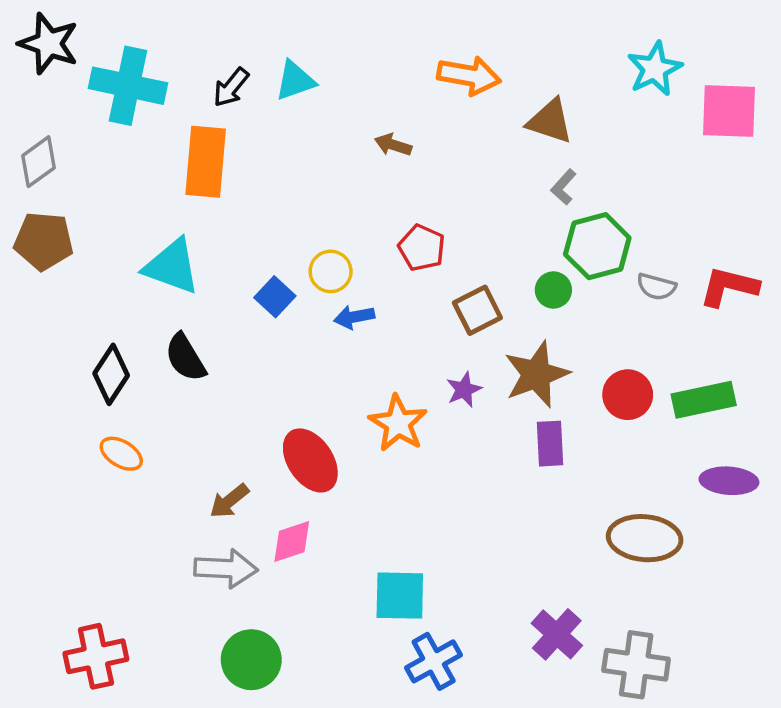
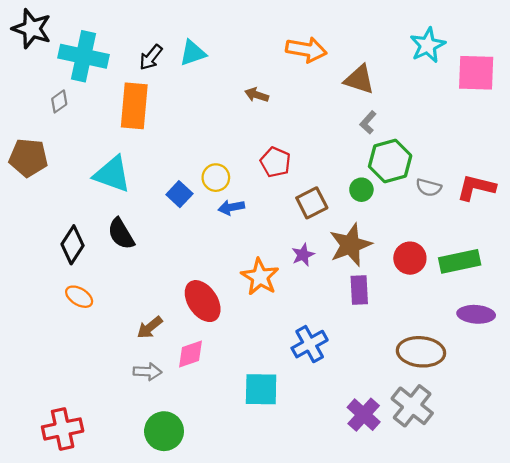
gray diamond: (39, 162) -> (59, 101), moved, size x0.7
gray arrow: (226, 569) -> (147, 372), size x0.7
blue cross: (434, 661) -> (310, 344), moved
gray cross: (636, 665) -> (412, 406), moved, turned 30

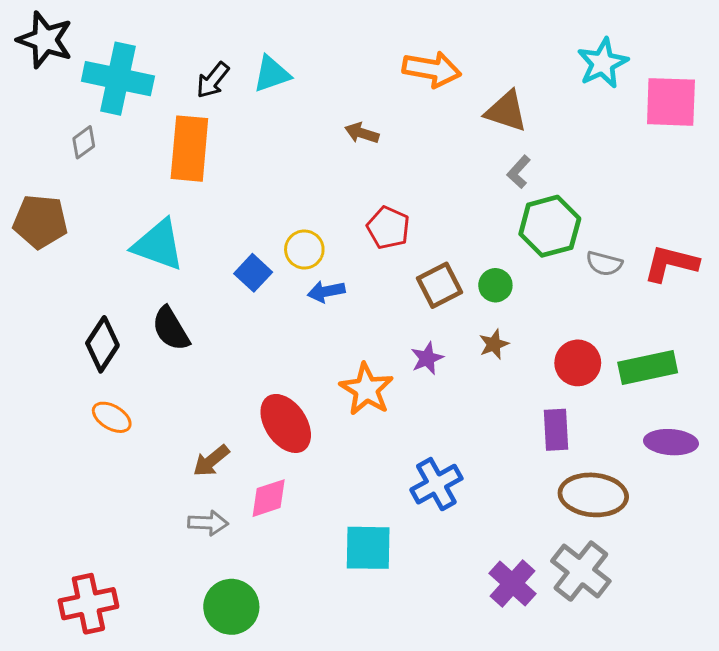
green circle: (361, 190) -> (495, 285), moved
brown star: (350, 245) -> (494, 344), size x0.5
purple rectangle: (359, 290) -> (556, 430), moved

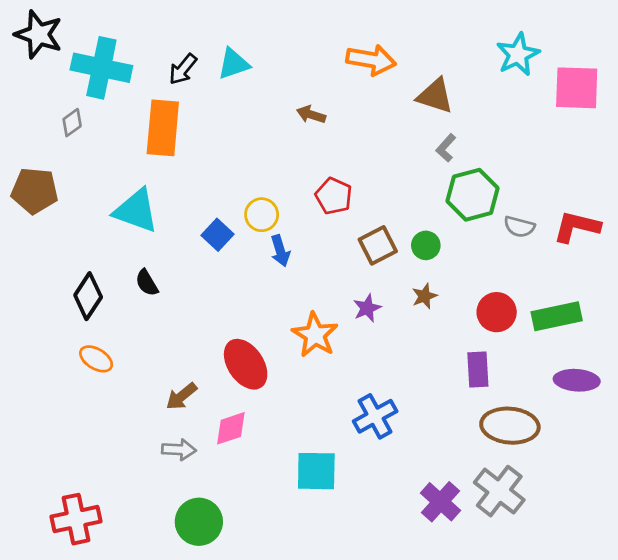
blue arrow: (326, 291) -> (280, 251), turned -96
black semicircle: (171, 329) -> (147, 283), size x0.7

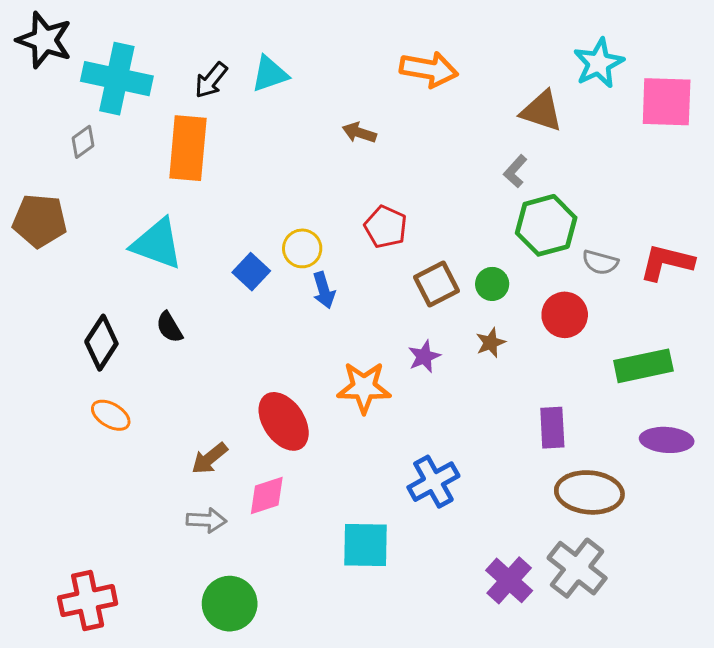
brown triangle: (435, 96) -> (542, 111), moved
red circle: (497, 312) -> (565, 315), moved
orange star: (315, 335) -> (364, 387), turned -30

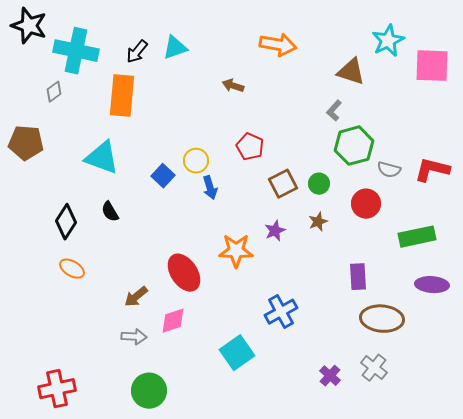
cyan square: (365, 545) -> (237, 353), turned -36
gray cross: (577, 568) -> (374, 368), size x0.7
purple cross: (509, 580) -> (330, 376), size x0.7

